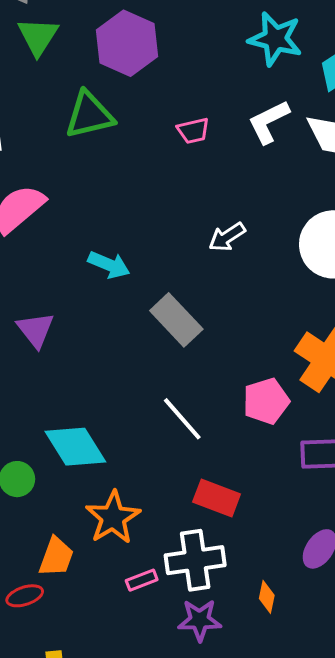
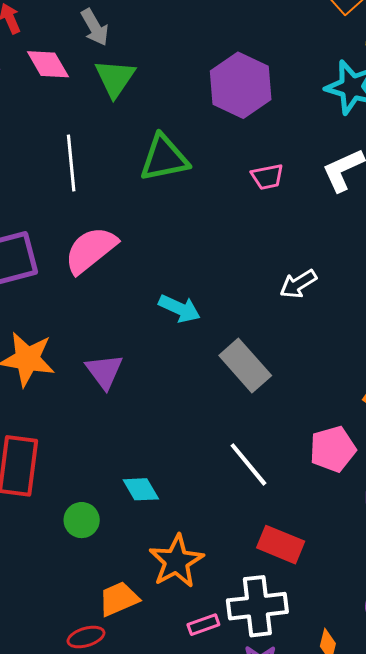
purple hexagon: (127, 43) -> (241, 85), moved
cyan diamond: (75, 447) -> (141, 489), size x0.6
orange trapezoid: (56, 557) -> (119, 599), turned -135

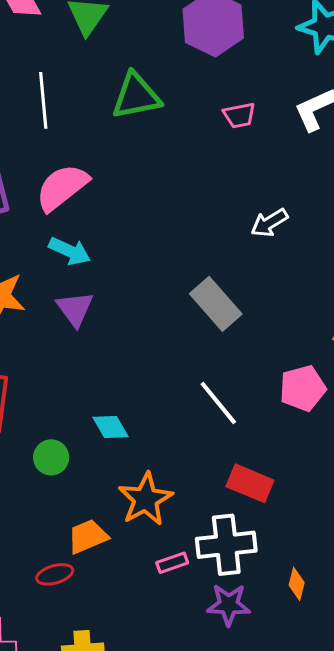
cyan arrow: (180, 308) -> (70, 251), moved

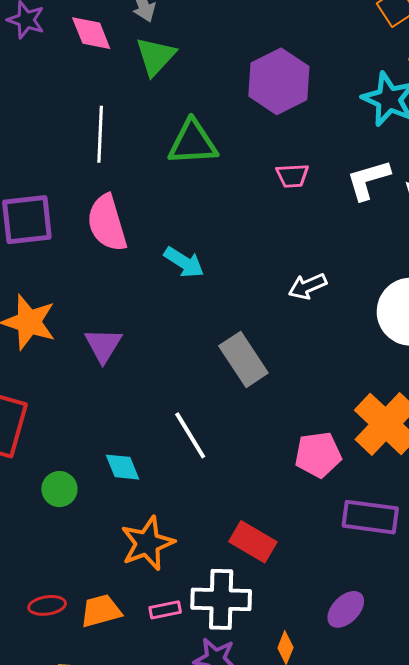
pink semicircle: (62, 187) -> (107, 223), turned -76
cyan arrow: (70, 251) -> (184, 262), moved
white line: (218, 403) -> (190, 435), moved
orange trapezoid: (88, 536) -> (101, 611), moved

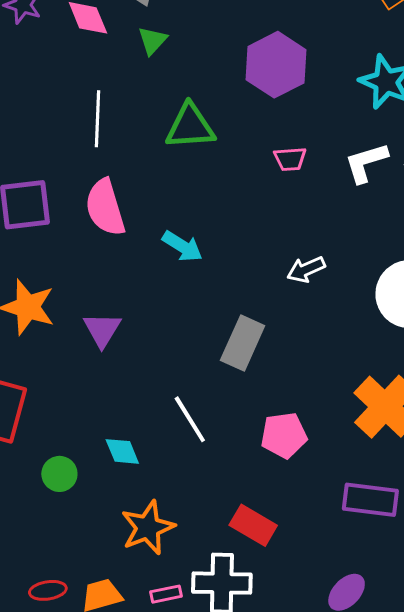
green triangle: (155, 56) -> (152, 41), size x0.7
gray rectangle: (243, 359) -> (243, 343), turned 58
pink pentagon: (318, 455) -> (284, 435), moved

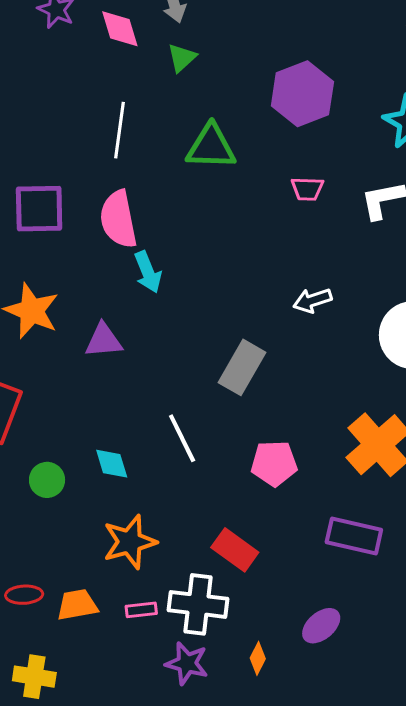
cyan arrow: (182, 246) -> (148, 272), moved, turned 30
purple triangle: (102, 330) -> (104, 340), turned 48

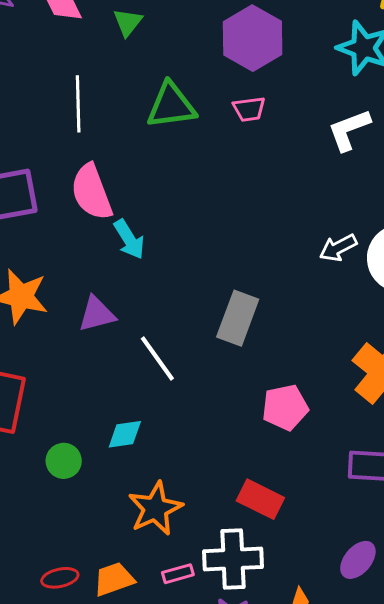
pink trapezoid: (307, 189) -> (249, 109), moved
white arrow: (312, 300) -> (338, 248), moved
white line: (182, 438) -> (157, 358), moved
cyan diamond: (112, 464) -> (125, 434), turned -72

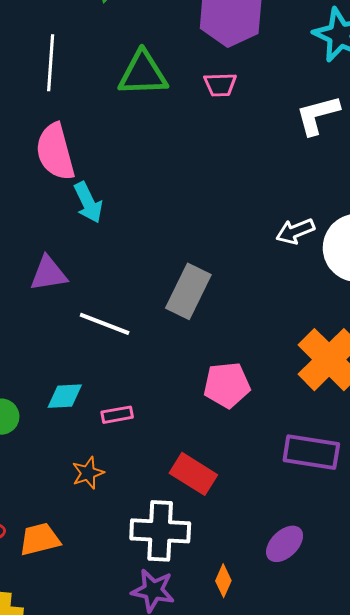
white line: (157, 358) -> (105, 324), turned -39
orange star: (155, 508) -> (88, 473), size x0.6
pink rectangle: (178, 574) -> (117, 415), moved

